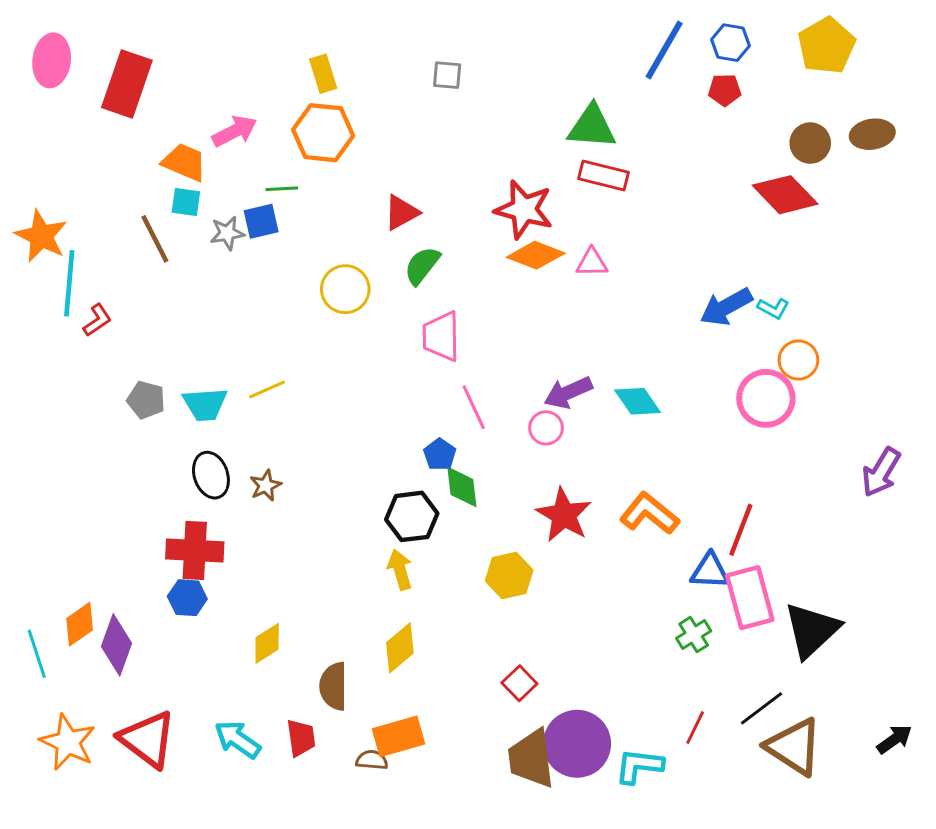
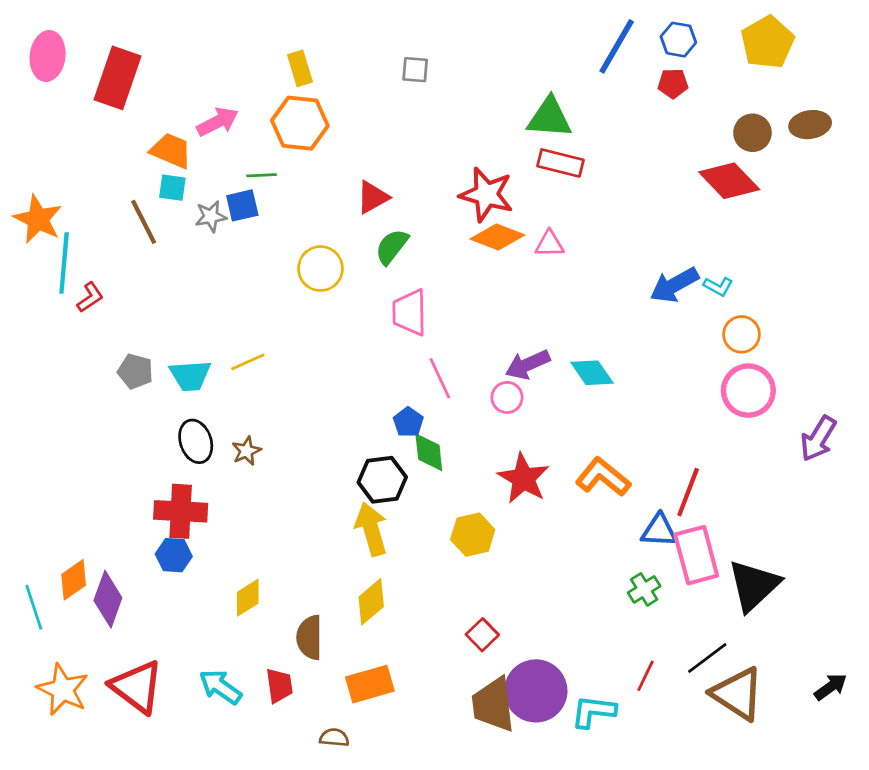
pink circle: (766, 398) -> (748, 391), moved
yellow arrow: (400, 570) -> (371, 529), size x1.4
brown semicircle: (372, 760) -> (334, 738), moved

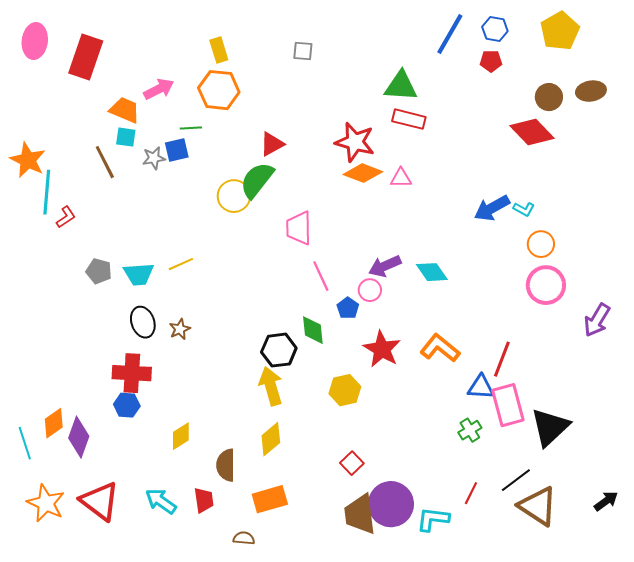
green semicircle: (392, 247) -> (257, 180), moved, size x1.4
blue pentagon: (408, 422) -> (348, 308), moved

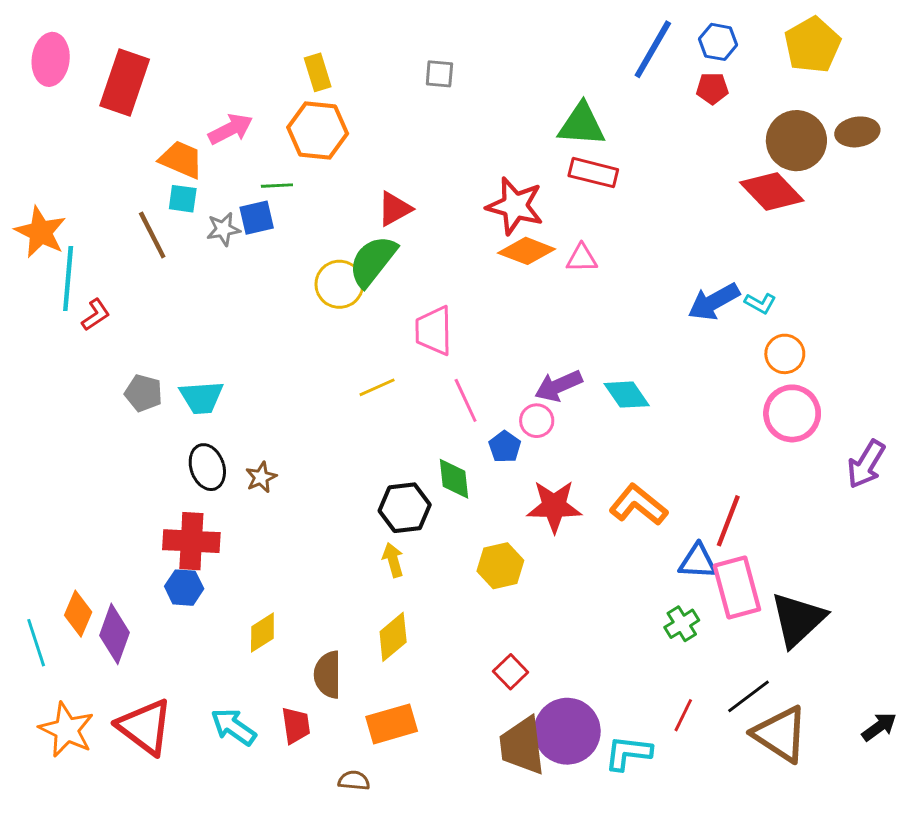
brown circle: (549, 97) -> (796, 141), size x1.5
yellow line: (181, 264) -> (377, 387), moved
red star: (382, 349) -> (554, 506), turned -30
yellow arrow: (271, 386) -> (393, 560), size x0.6
orange diamond: (54, 423) -> (78, 614), turned -32

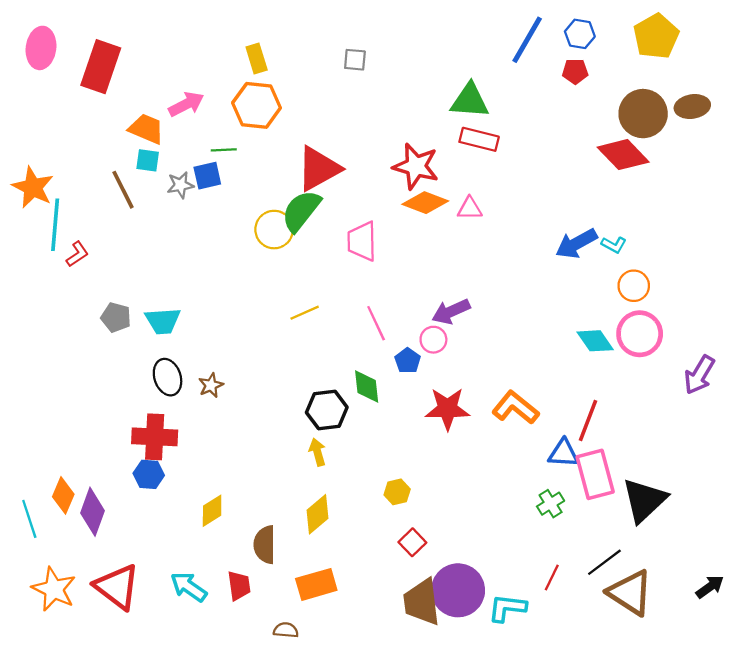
red triangle: (395, 209) -> (319, 169), size x1.6
pink trapezoid: (434, 331) -> (362, 241), moved
cyan diamond: (627, 395) -> (595, 341), moved
yellow hexagon: (500, 566) -> (397, 492), moved, size x0.7

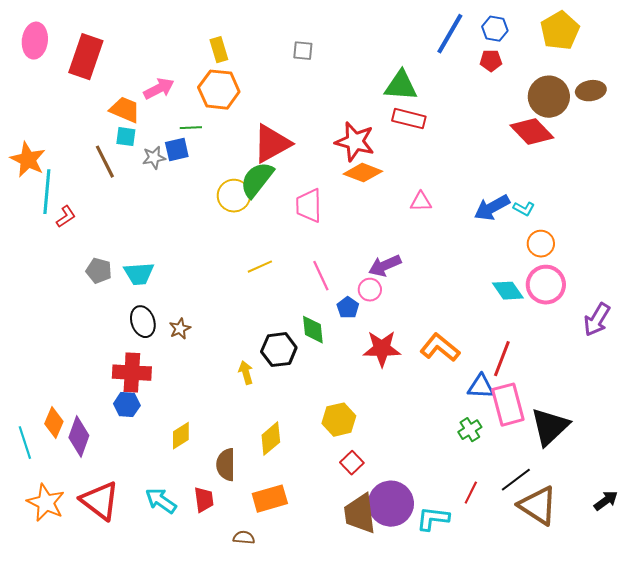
pink triangle: (470, 208) -> (421, 202), moved
yellow arrow: (317, 452) -> (246, 373), moved
yellow hexagon: (397, 492) -> (339, 420), size x1.5

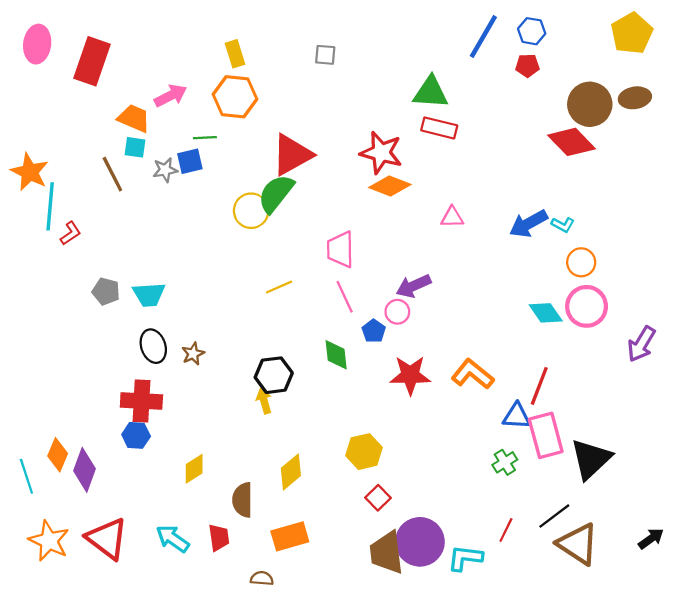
yellow pentagon: (560, 31) -> (632, 33), moved
pink trapezoid: (309, 206) -> (340, 249), moved
black hexagon: (279, 350) -> (274, 375), moved

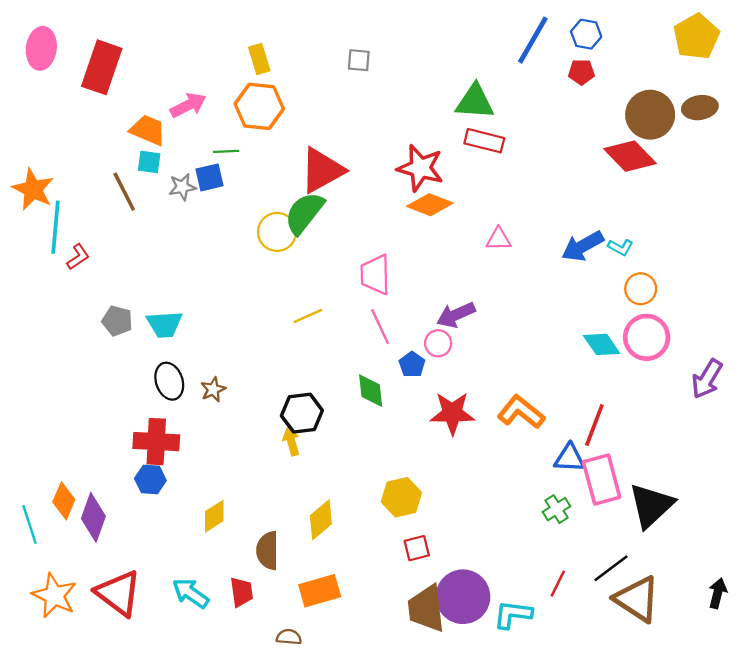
red square: (378, 498) -> (417, 548), turned 30
black arrow: (651, 539) -> (718, 593), turned -40

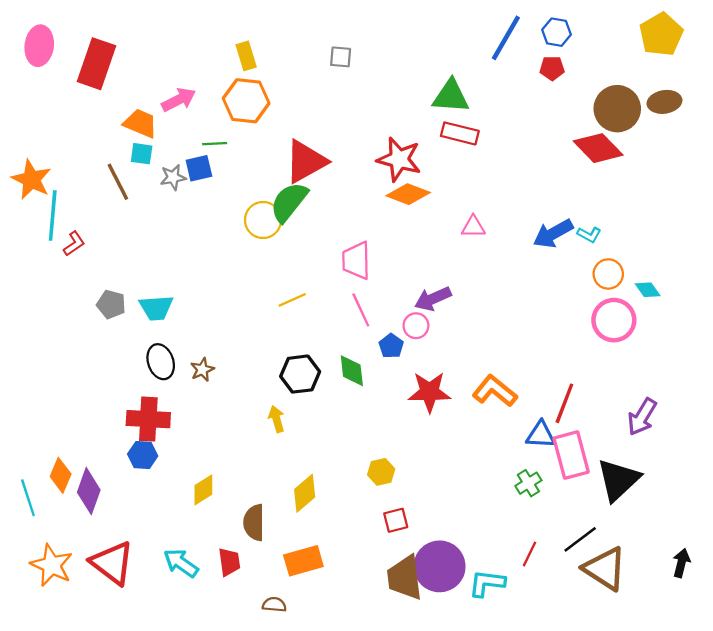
cyan diamond: (602, 344) -> (648, 290), moved, size x0.7
purple arrow: (707, 379) -> (642, 417), moved
black hexagon: (302, 413) -> (300, 374), moved
yellow hexagon: (401, 497) -> (381, 472), size x0.7

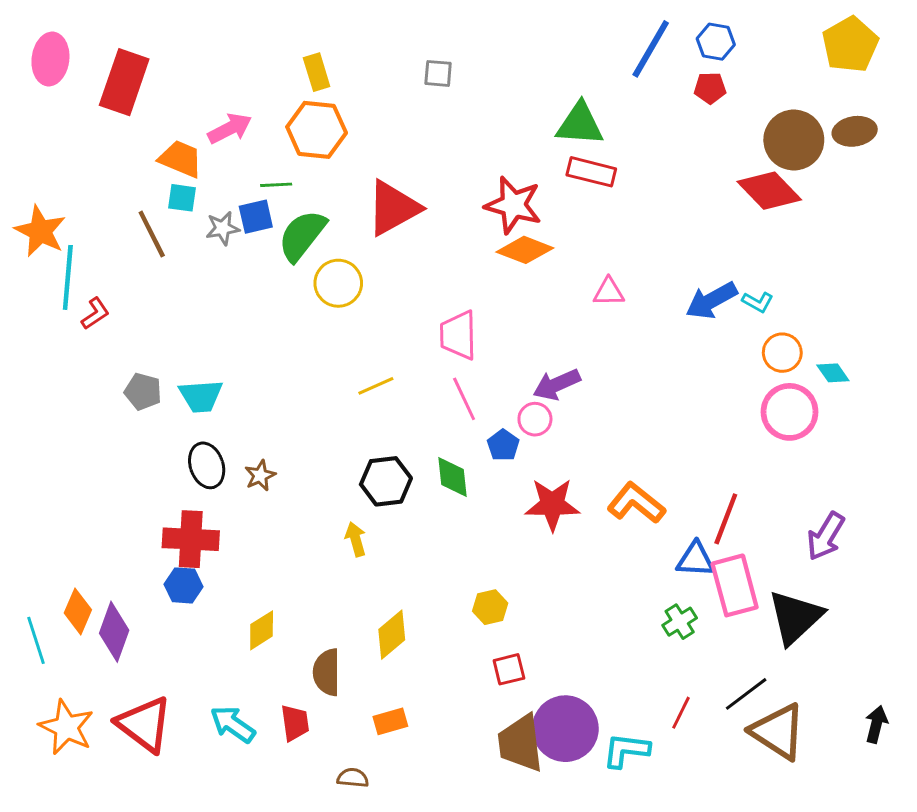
green semicircle: (289, 202) -> (302, 235), moved
orange rectangle: (303, 561) -> (390, 721), size x0.7

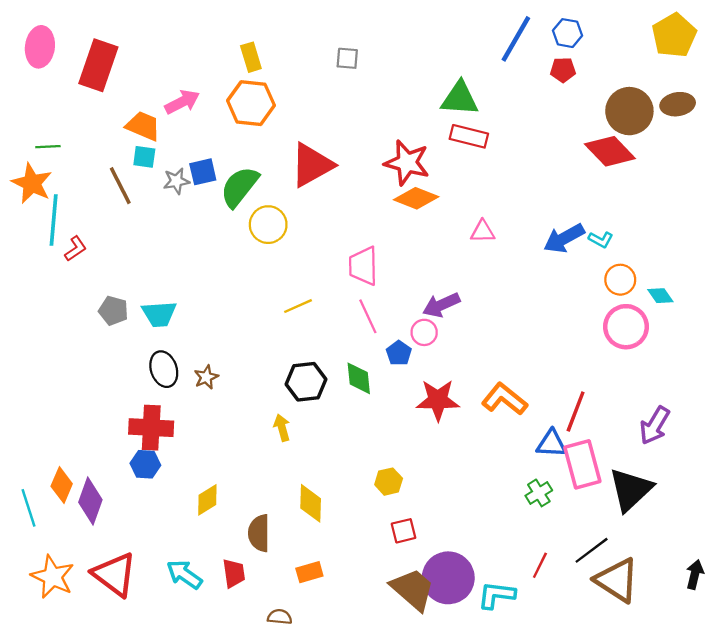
green line: (276, 185) -> (48, 147), moved
yellow diamond: (392, 635) -> (311, 503), turned -48
brown trapezoid: (520, 743) -> (413, 589), turned 138

